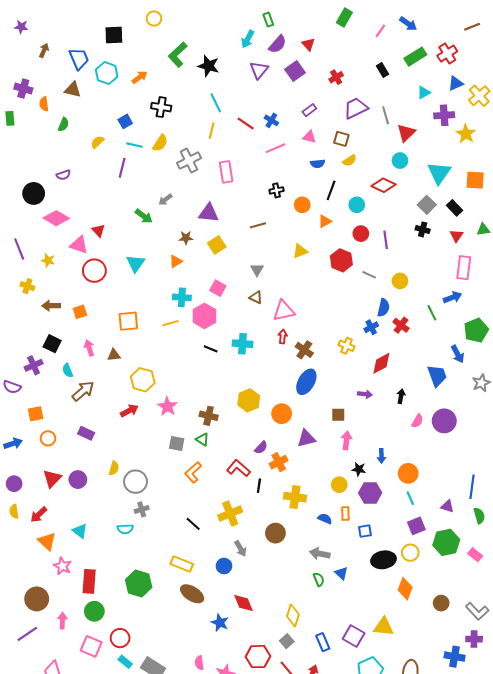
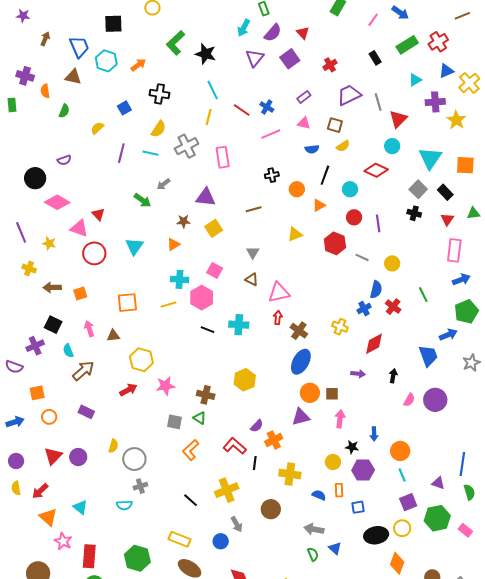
cyan line: (134, 145) -> (150, 153), moved
blue arrow: (452, 297) -> (461, 279), moved
blue arrow: (458, 354) -> (448, 335), turned -84
pink star: (167, 406) -> (165, 386), turned 30
orange circle: (282, 414) -> (310, 393), moved

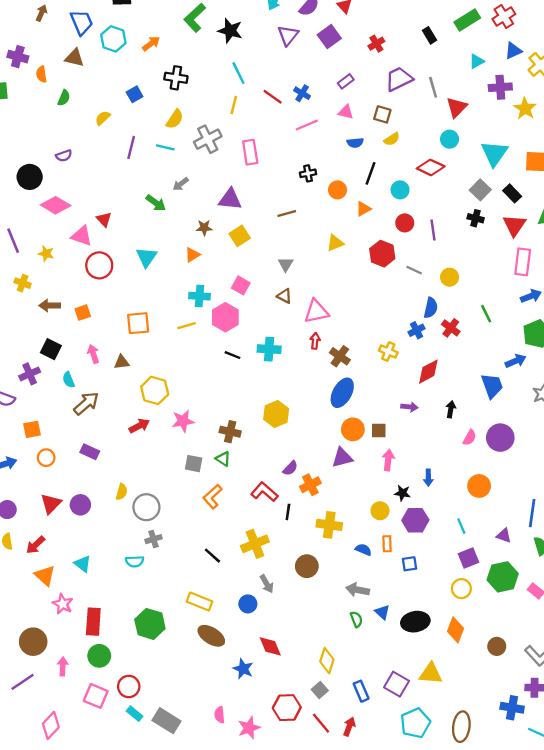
red triangle: (447, 219) -> (514, 225), size x1.5
orange circle: (400, 451) -> (479, 486), moved
black ellipse: (376, 535) -> (415, 622), moved

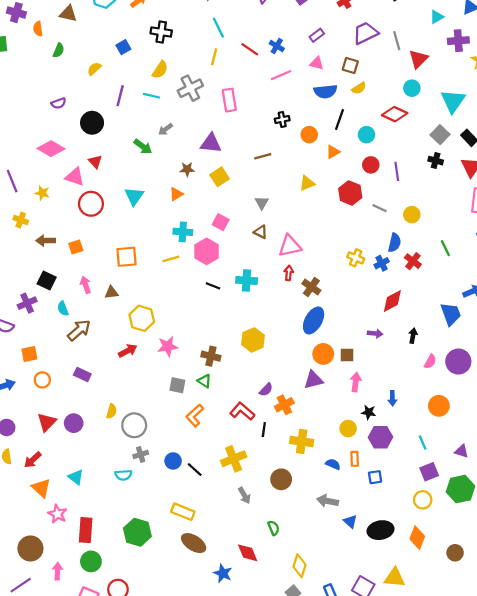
blue semicircle: (355, 143) -> (325, 91), size x1.5
black circle: (30, 177) -> (92, 123), moved
yellow cross: (388, 351) -> (356, 258), moved
blue circle: (248, 604) -> (173, 461), moved
green semicircle: (356, 619) -> (274, 528), moved

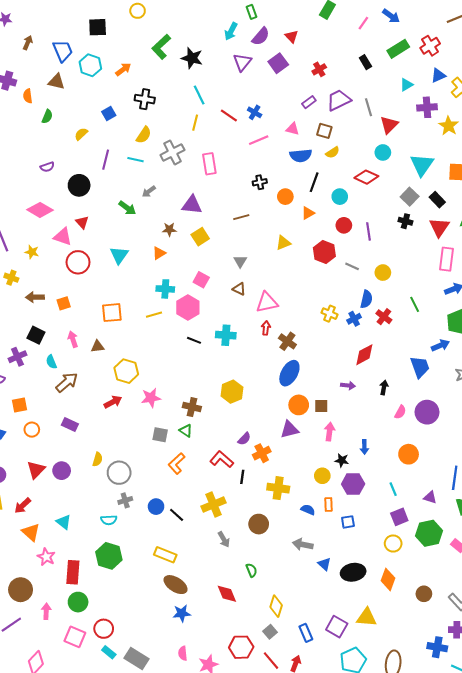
purple rectangle: (317, 35) -> (309, 102), moved
green hexagon: (137, 532) -> (109, 556), moved
blue star: (223, 573) -> (182, 613), moved, turned -30

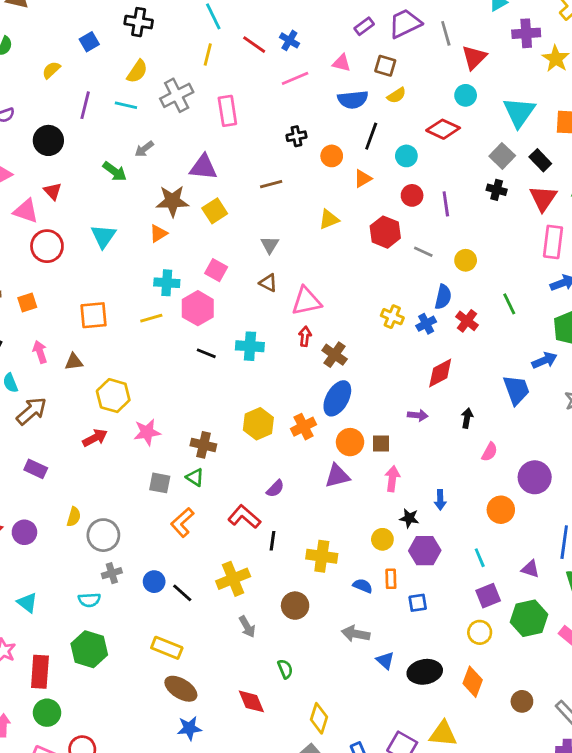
brown star: (169, 229) -> (172, 201), size x1.6
purple circle: (427, 412) -> (535, 477), moved
orange cross: (262, 453) -> (304, 427), moved

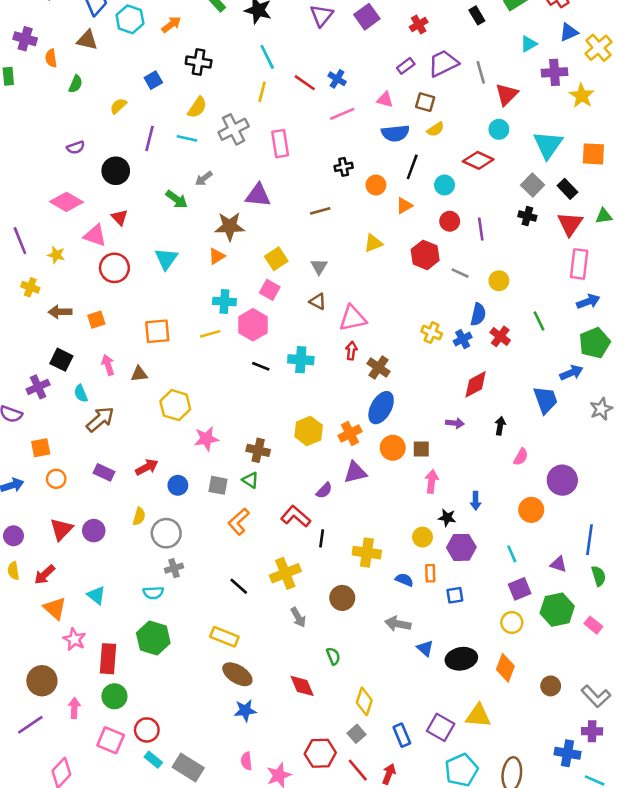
yellow square: (215, 211) -> (276, 259), moved
red arrow: (95, 438) -> (147, 467), moved
purple triangle: (337, 476) -> (355, 472), moved
blue circle: (154, 582) -> (178, 485), moved

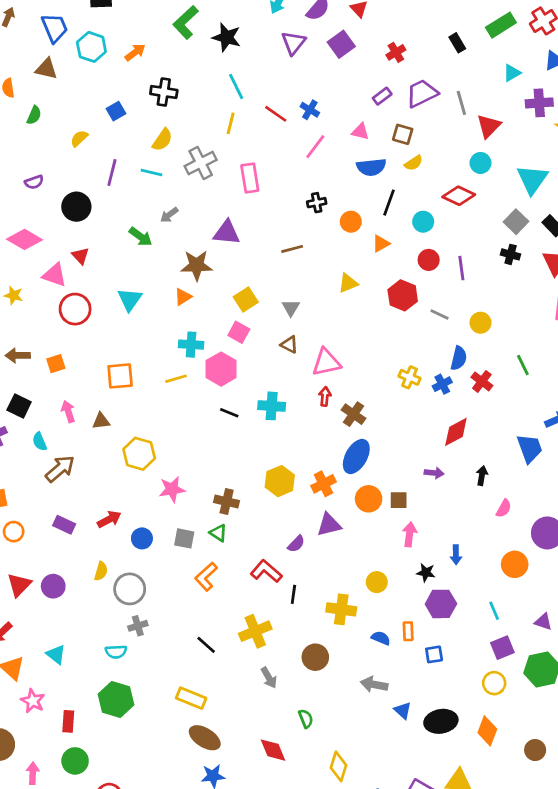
pink line: (342, 114) -> (315, 147), turned -30
yellow circle: (423, 537) -> (377, 582), moved
red rectangle: (108, 659) -> (68, 721), size x0.7

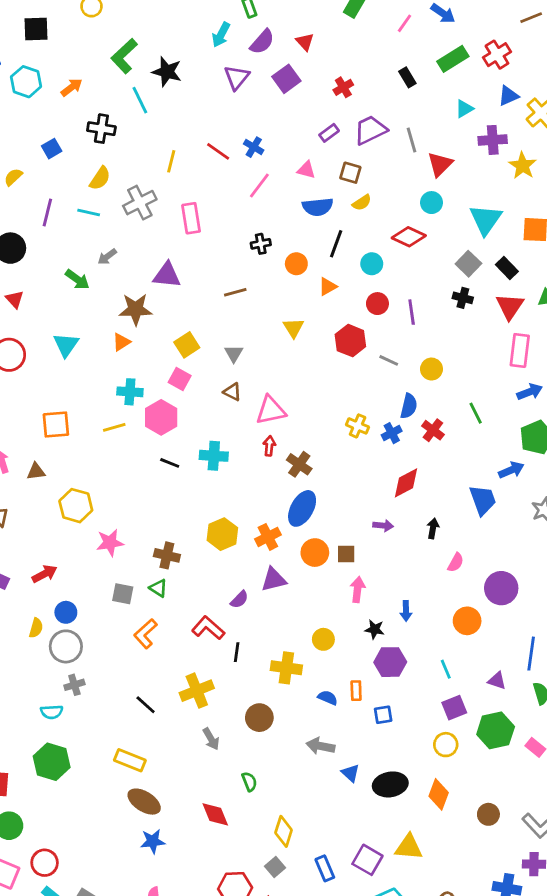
cyan line: (236, 87) -> (140, 100), moved
yellow triangle: (348, 283) -> (294, 328), turned -40
blue circle: (142, 538) -> (66, 612), moved

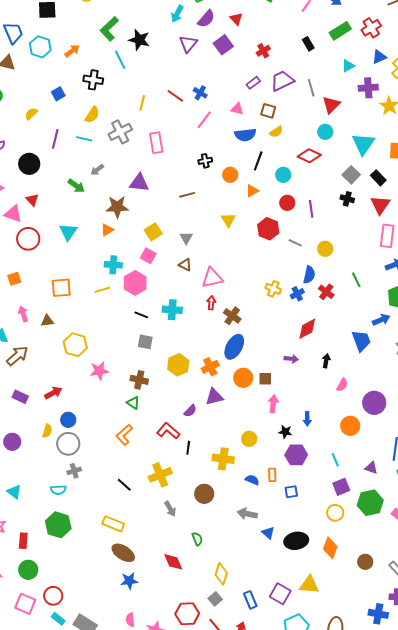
gray square: (123, 594) -> (145, 342), moved

